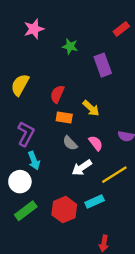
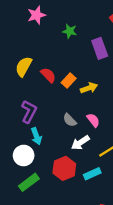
red semicircle: (57, 94) -> (48, 75), moved, turned 112
yellow arrow: (91, 108) -> (89, 88), turned -63
orange rectangle: (64, 117) -> (69, 80), moved, turned -56
red hexagon: (64, 210) -> (64, 168), moved

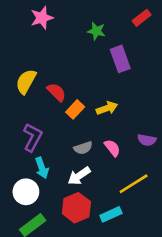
green star: (70, 31) -> (96, 31), moved
orange rectangle: (69, 80) -> (75, 109), moved
gray semicircle: (70, 120) -> (83, 148), turned -64
white arrow: (80, 143) -> (79, 176), moved

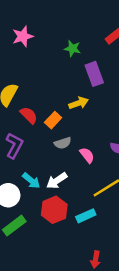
red semicircle: (57, 92) -> (29, 115), moved
yellow arrow: (107, 108) -> (79, 103), moved
gray semicircle: (83, 148) -> (63, 143), moved
cyan arrow: (42, 168) -> (31, 181), moved, turned -30

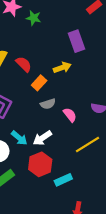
green star: (72, 49) -> (34, 18), moved
red semicircle: (29, 115) -> (24, 64), moved
cyan rectangle: (86, 216) -> (63, 180), moved

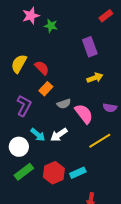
yellow arrow: (62, 67) -> (95, 78), moved
orange rectangle: (39, 83) -> (46, 89), moved
pink semicircle: (70, 115) -> (84, 114), size x1.5
red hexagon: (40, 164) -> (54, 173), moved

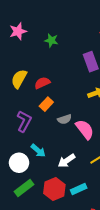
pink star: (31, 16) -> (18, 31), moved
red semicircle: (42, 68) -> (42, 83), turned -70
white arrow: (59, 135) -> (67, 161), moved

